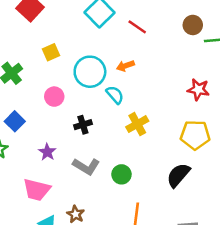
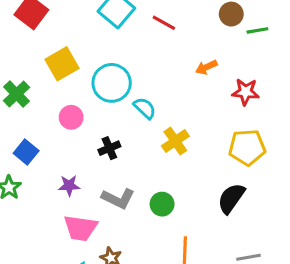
yellow square: (51, 52) -> (62, 64), size x1.5
orange arrow: (125, 66) -> (206, 67), moved
purple star: (47, 152) -> (69, 186), turned -30
pink trapezoid: (37, 190) -> (80, 228), moved

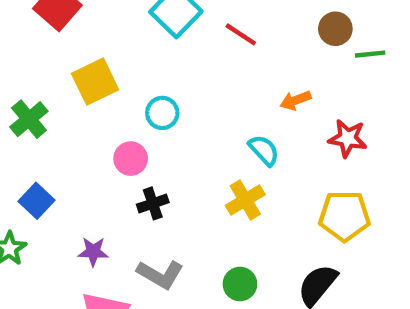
cyan circle: (112, 83) -> (162, 113), size x0.6
cyan semicircle: (145, 108) -> (264, 150), moved
pink circle: (71, 117) -> (131, 159), moved
green circle: (162, 204) -> (240, 284), moved

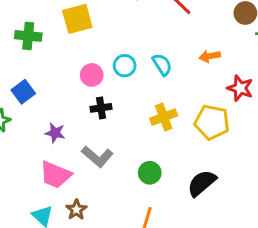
cyan circle: (162, 113) -> (125, 66), moved
green cross: (29, 119) -> (28, 36), turned 35
cyan semicircle: (264, 150) -> (162, 65), moved
yellow pentagon: (344, 216) -> (212, 122), moved

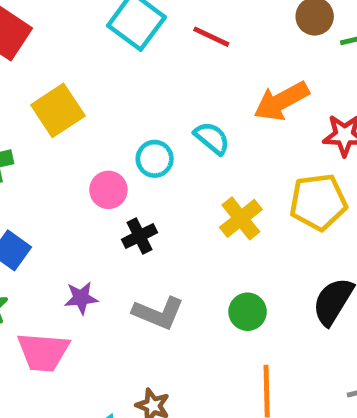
orange arrow: (210, 56) -> (281, 101), size x1.6
pink trapezoid: (55, 175) -> (43, 352), moved

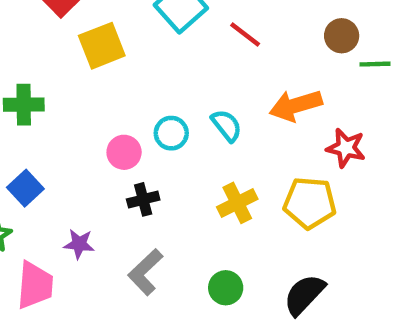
yellow square: (58, 110) -> (102, 46), moved
gray L-shape: (158, 313) -> (145, 272), turned 102
pink trapezoid: (43, 352) -> (35, 285), turned -102

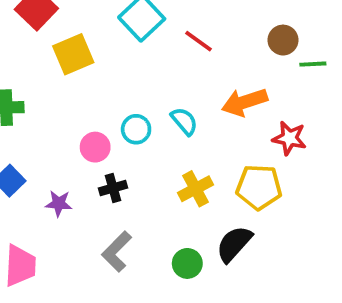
purple star: (79, 244) -> (59, 203), moved
black semicircle: (304, 295) -> (234, 244), moved

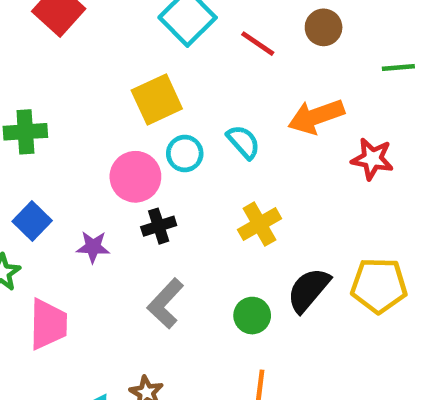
brown circle: (283, 40) -> (324, 27), moved
yellow square: (73, 54) -> (157, 99), moved
pink circle: (95, 147) -> (135, 177), size x1.4
yellow pentagon: (259, 187) -> (379, 285), moved

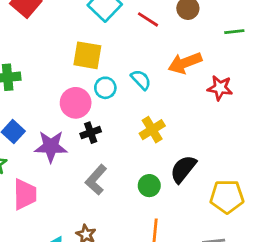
yellow square: (157, 99) -> (87, 55), turned 36
purple star: (93, 247) -> (51, 146), size x1.6
yellow pentagon: (379, 285) -> (227, 197), moved

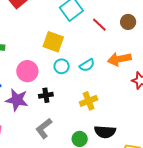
cyan semicircle: (141, 80) -> (87, 65), turned 91
pink circle: (76, 103) -> (27, 71), moved
black semicircle: (183, 169) -> (105, 132), turned -135

